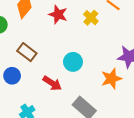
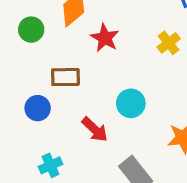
red star: (58, 14) -> (105, 38), moved
brown rectangle: (27, 52) -> (65, 77), turned -48

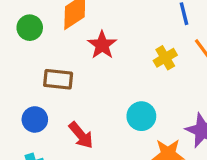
cyan circle: (131, 103) -> (141, 116), moved
blue circle: (38, 108) -> (35, 119), moved

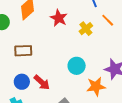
red star: (102, 45) -> (59, 18), moved
blue circle: (35, 119) -> (22, 82), moved

